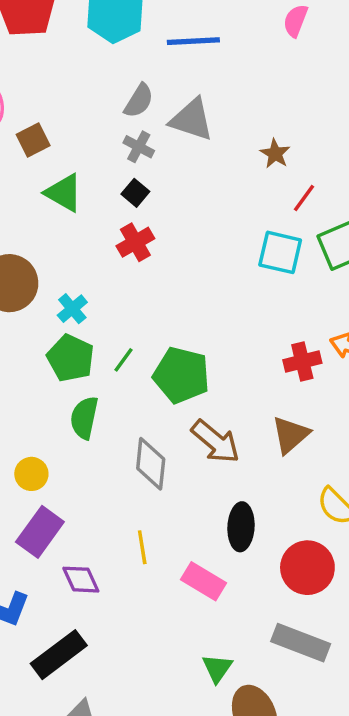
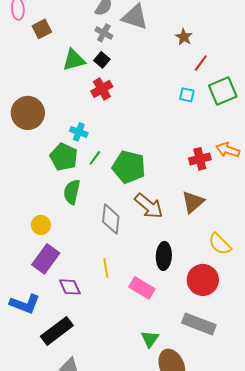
green triangle: (64, 193) -> (74, 60), moved, turned -45
cyan square: (280, 252) -> (187, 95), size x0.6
cyan cross: (72, 309) -> (79, 132), moved, turned -30

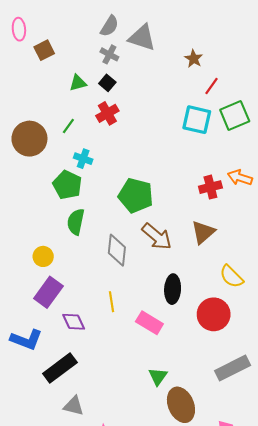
green triangle: (74, 60) -> (78, 83), size x0.7
cyan square: (187, 95) -> (197, 120), size x1.8
green line: (95, 158) -> (68, 126), moved
gray rectangle: (199, 324) -> (233, 368), moved, turned -48

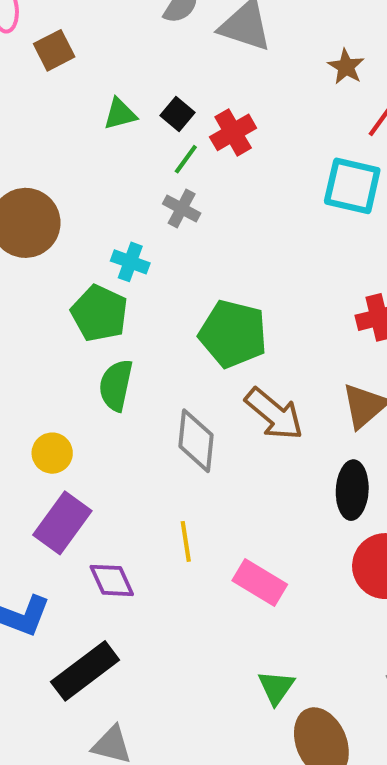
gray cross: (109, 54) -> (182, 208), moved
red cross: (107, 113) -> (233, 132), moved
green line: (68, 126) -> (186, 159), moved
black ellipse: (173, 289) -> (352, 490), moved

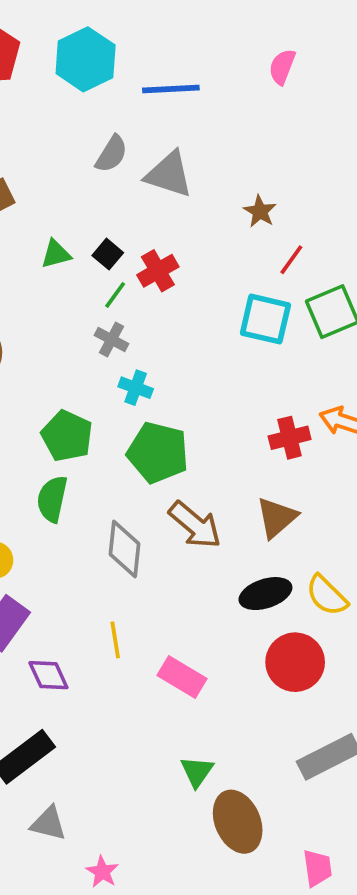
cyan cross: (130, 262) -> (136, 388), moved
green pentagon: (99, 313) -> (67, 436), moved
black ellipse: (352, 490) -> (265, 594), turned 69

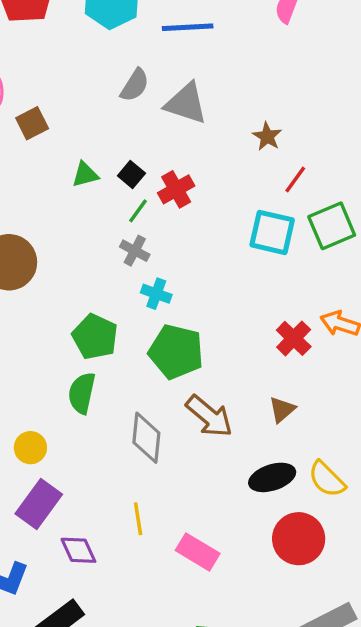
red cross: (290, 438) -> (294, 338), turned -32
brown triangle: (277, 517) -> (282, 410), size x0.7

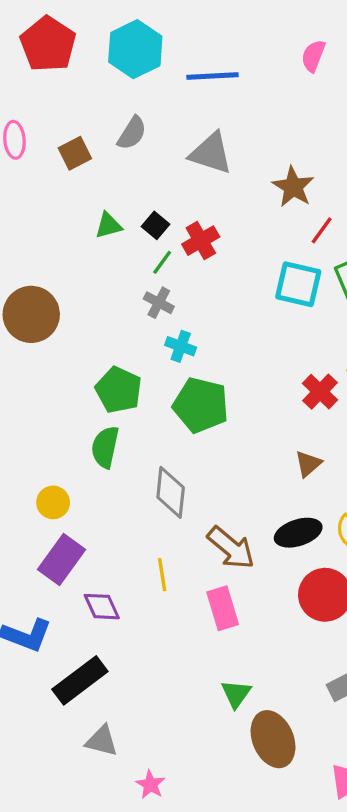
gray semicircle: (135, 85) -> (132, 133), moved
brown square: (32, 123) -> (75, 153), moved
brown star: (267, 136) -> (293, 187), size x1.4
brown arrow: (209, 416) -> (231, 548), moved
pink rectangle: (198, 552) -> (223, 608), turned 42

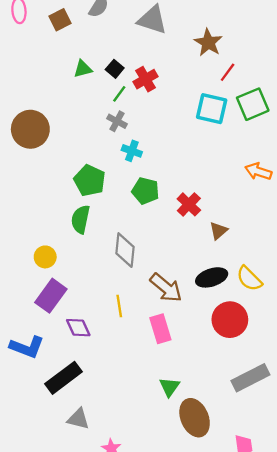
red cross: (320, 392) -> (189, 204), moved
green pentagon: (201, 405) -> (146, 191), size x0.7

